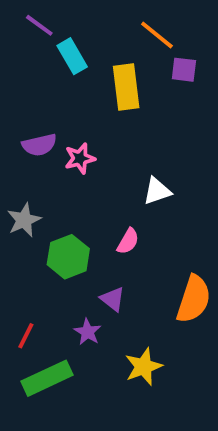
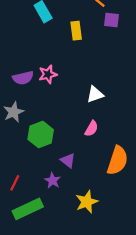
yellow rectangle: (126, 87) -> (76, 31), size x0.7
purple semicircle: (39, 145) -> (23, 78), moved
pink semicircle: (128, 241) -> (91, 129), moved

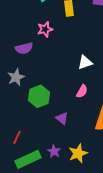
pink star: (48, 74) -> (45, 29), moved
purple star: (53, 181) -> (54, 151), moved

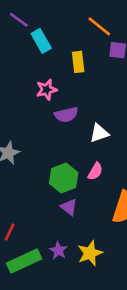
purple semicircle: (24, 48) -> (66, 115), moved
green hexagon: (39, 96) -> (64, 178), moved

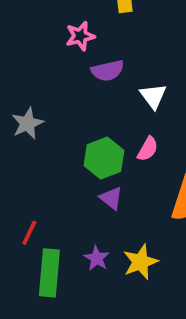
white triangle: (99, 133) -> (153, 96), turned -48
green rectangle: (24, 261) -> (49, 273), turned -60

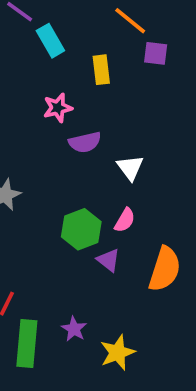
purple triangle: (111, 198) -> (108, 260), moved
yellow star: (140, 262) -> (118, 353), moved

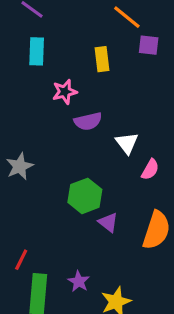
cyan rectangle: (50, 41) -> (37, 51), moved, turned 32
pink semicircle: (125, 220) -> (150, 170), moved

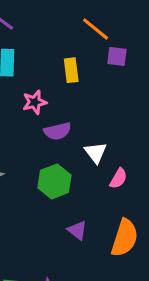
green hexagon: (85, 196) -> (54, 181), moved

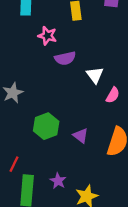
pink star: (35, 102) -> (47, 36), turned 30
green hexagon: (54, 181) -> (46, 126), moved

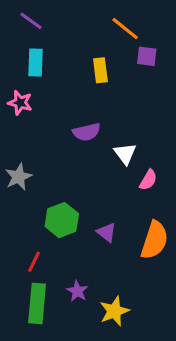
pink star: (47, 36) -> (20, 103), moved
red line: (14, 164) -> (34, 262), moved

